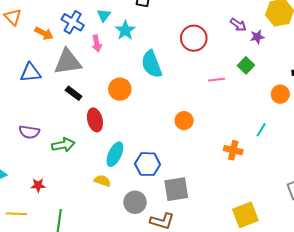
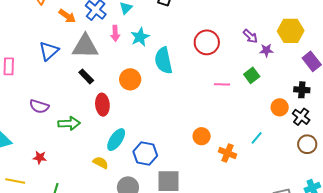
cyan star: (125, 30) -> (140, 37), moved
blue triangle: (30, 73) -> (49, 51), turned -45
orange circle: (184, 121) -> (202, 136), moved

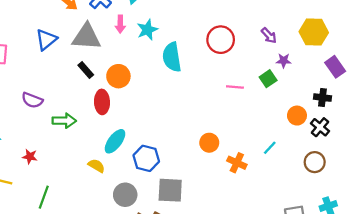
purple star: (266, 50) -> (284, 61), moved
orange circle: (130, 79) -> (118, 76), moved
brown circle: (307, 144) -> (315, 162), moved

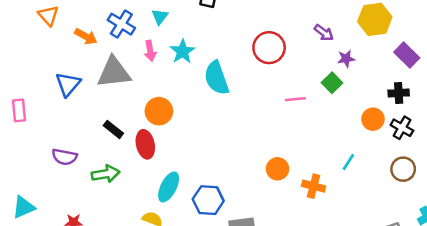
black rectangle: (86, 70) -> (113, 129), moved

